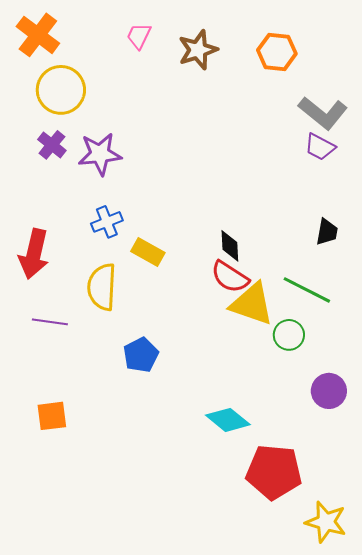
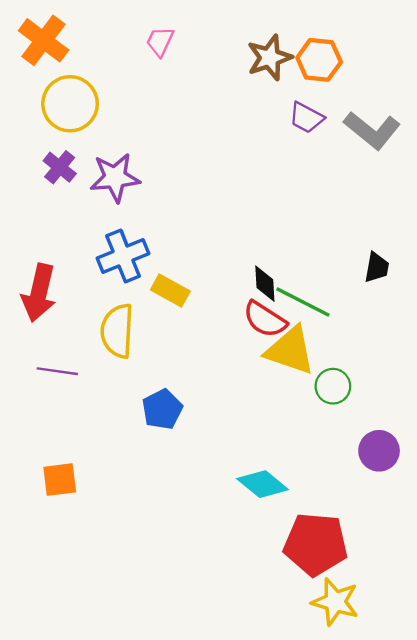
brown star: (198, 50) -> (269, 58), moved
purple trapezoid: (320, 147) -> (306, 118), moved
blue cross: (107, 222) -> (123, 256), size x1.4
green line: (307, 290) -> (303, 302), moved
yellow star: (326, 522) -> (335, 602), moved

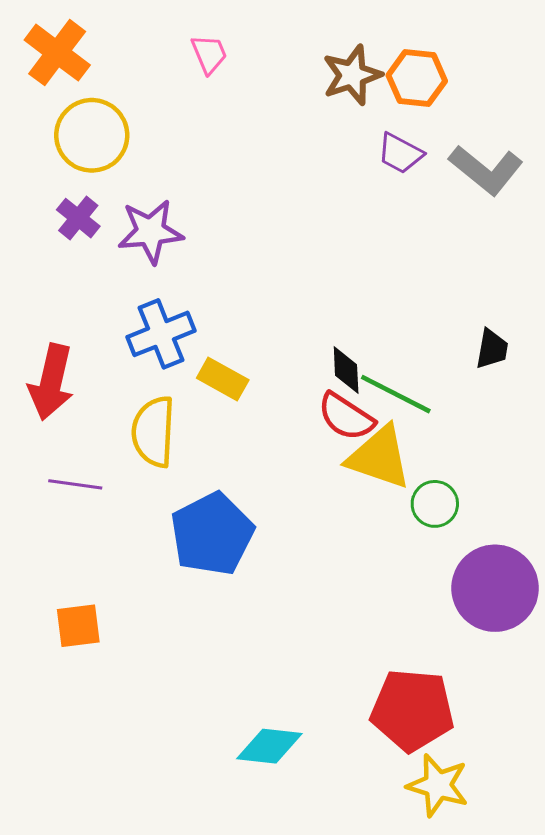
pink trapezoid: (160, 41) -> (209, 54), turned 132
blue pentagon: (162, 409) -> (212, 534), size x1.6
purple circle: (379, 451) -> (495, 588), size x1.6
cyan diamond: (263, 484) -> (269, 746), moved, turned -33

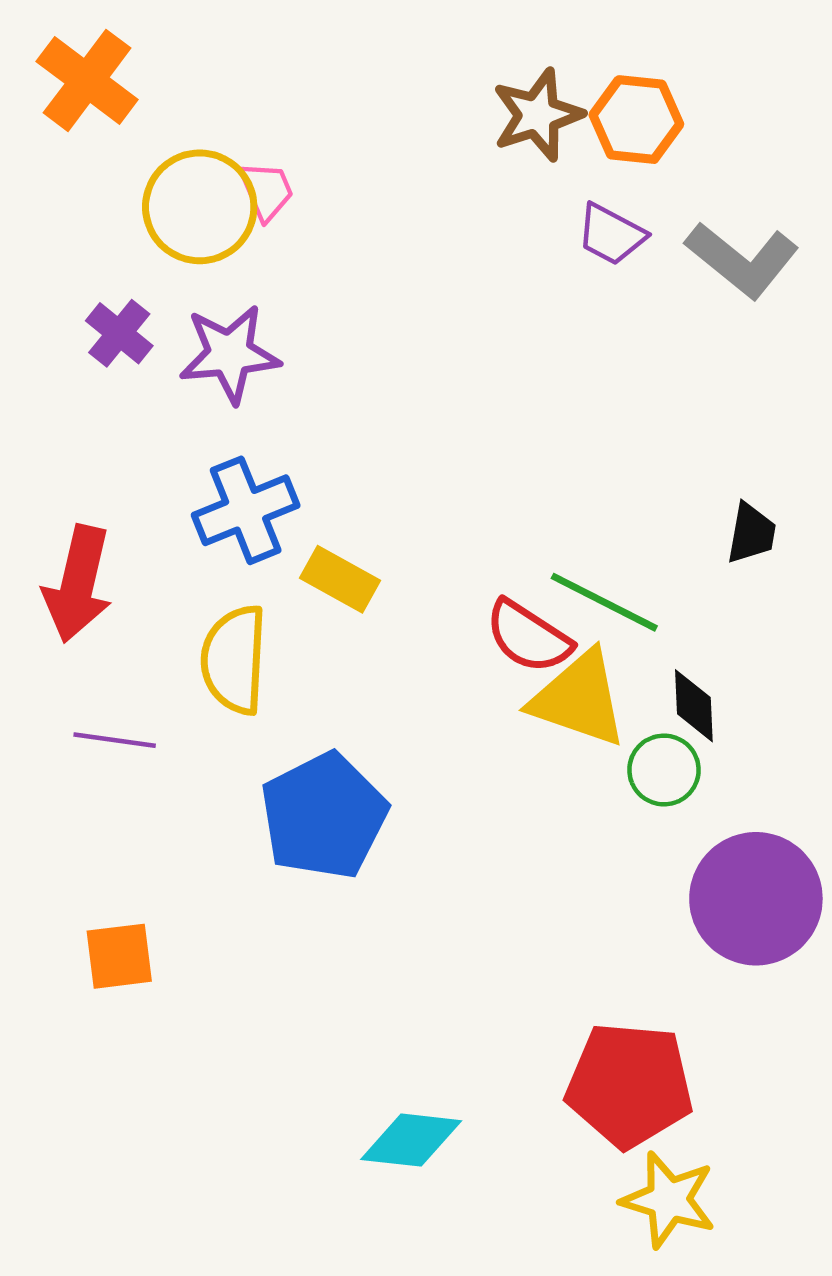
pink trapezoid: (209, 54) -> (266, 191), moved
yellow circle: (92, 135) -> (200, 207), moved
black diamond: (346, 370) -> (694, 706), moved

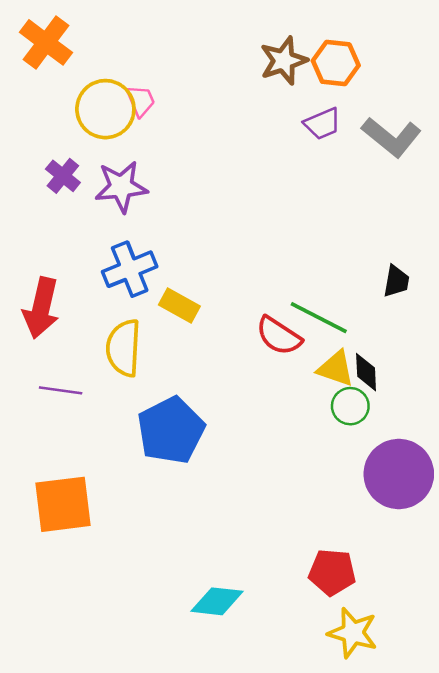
purple trapezoid: (611, 234) -> (322, 124), turned -51
yellow triangle: (579, 699) -> (336, 369), moved, size x0.7
orange square: (119, 956) -> (63, 504), size x1.6
red pentagon: (630, 1085) -> (332, 572), size x0.7

